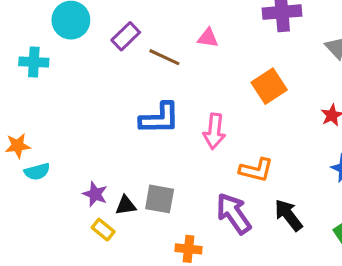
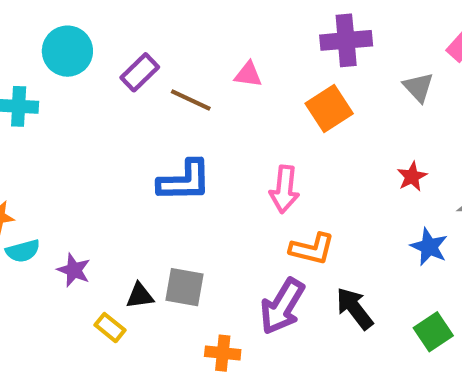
orange square: (269, 86) -> (329, 108), moved
pink arrow: (214, 131) -> (284, 189), moved
purple star: (95, 194) -> (74, 270), moved
purple arrow: (234, 213) -> (282, 306), turned -114

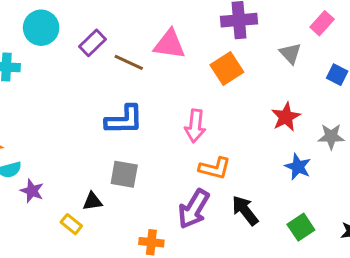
pink triangle: (248, 74) -> (169, 44), size x1.6
red star: (412, 177) -> (286, 117), size x1.4
purple star: (74, 270) -> (32, 191), moved
gray square: (184, 287) -> (124, 174), moved

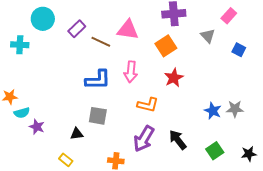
red star: (286, 117) -> (174, 78), moved
pink arrow: (195, 126) -> (131, 72), moved
gray star: (331, 136) -> (235, 109), moved
orange L-shape: (215, 168) -> (148, 105), moved
yellow rectangle: (71, 224) -> (66, 160), moved

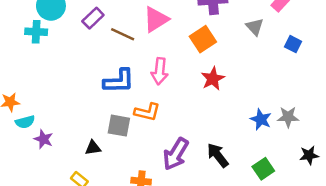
pink triangle: (128, 30) -> (156, 19), turned -40
cyan cross: (20, 45) -> (36, 32), moved
orange L-shape: (148, 105) -> (147, 112), moved
black star: (249, 154) -> (309, 155), moved

